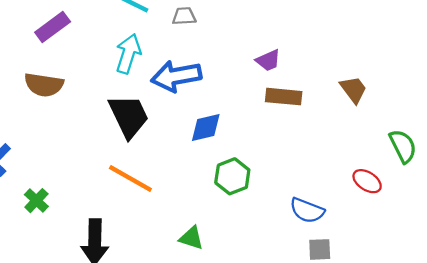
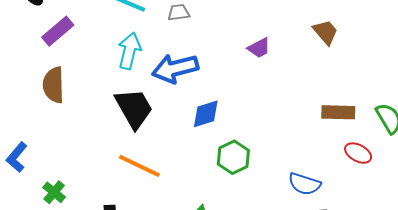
brown semicircle: (44, 85) -> (54, 85), turned 84
brown trapezoid: (353, 90) -> (325, 32), moved
brown rectangle: (284, 97) -> (338, 112), moved

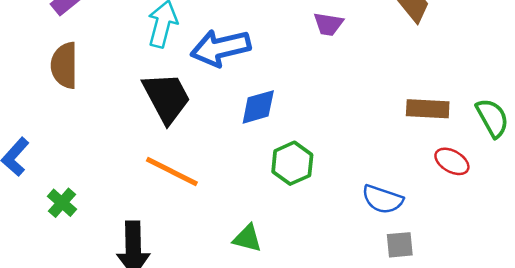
purple trapezoid: (259, 48) -> (328, 24), turned 35

